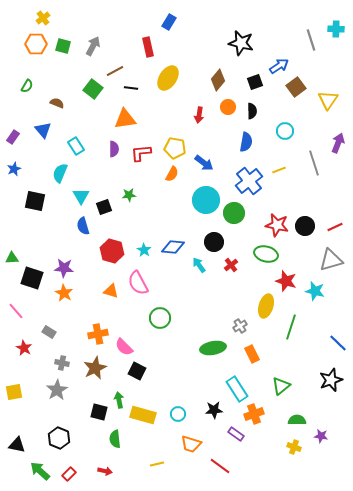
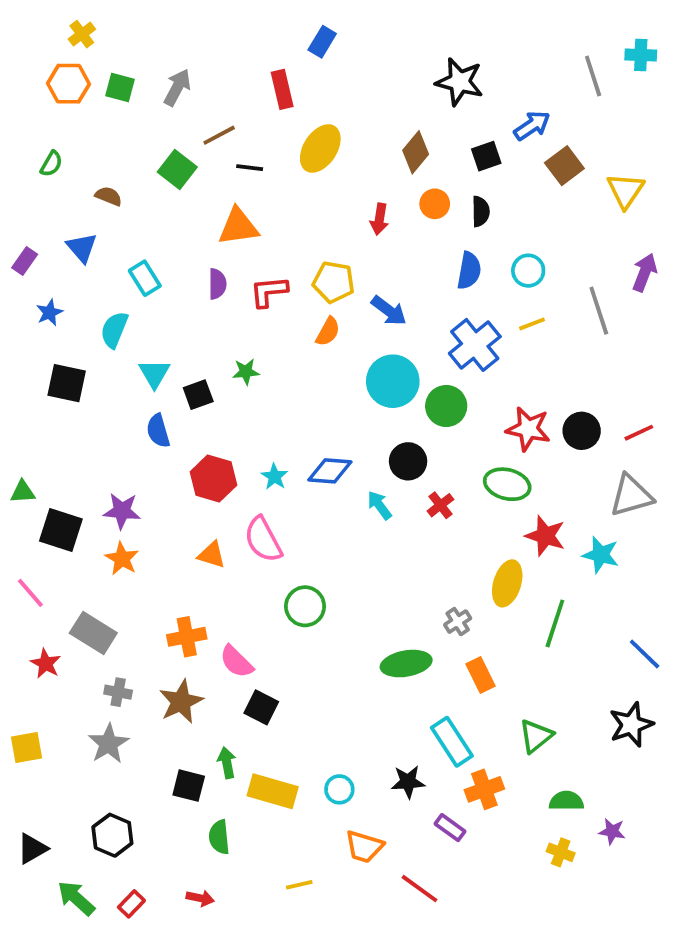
cyan circle: (285, 131) -> (528, 271), moved
blue star: (14, 169) -> (49, 313), moved
gray rectangle: (49, 332) -> (93, 633), size x1.6
black triangle: (17, 445) -> (32, 849), turned -42

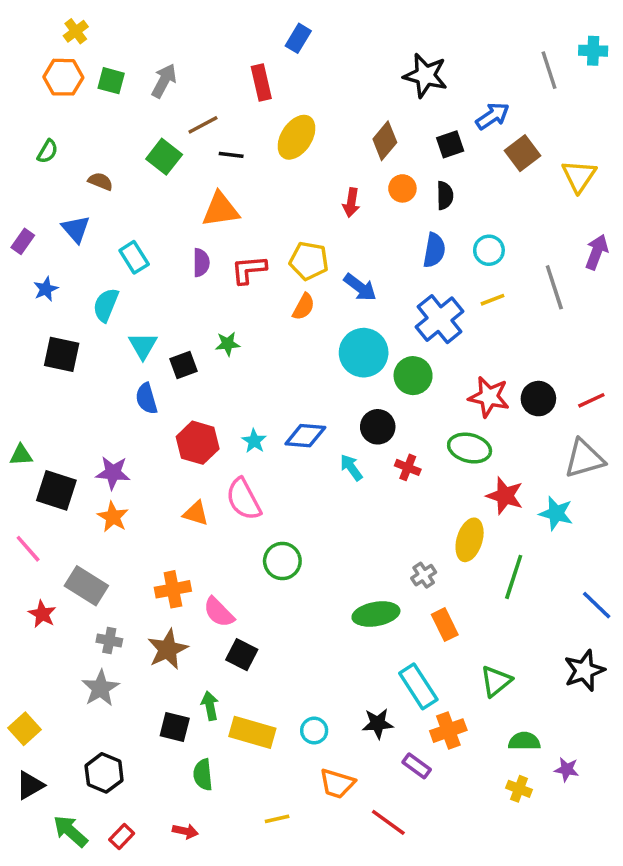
red cross: (440, 505) -> (408, 467), turned -30
yellow square: (27, 747) -> (25, 729), moved, turned -32

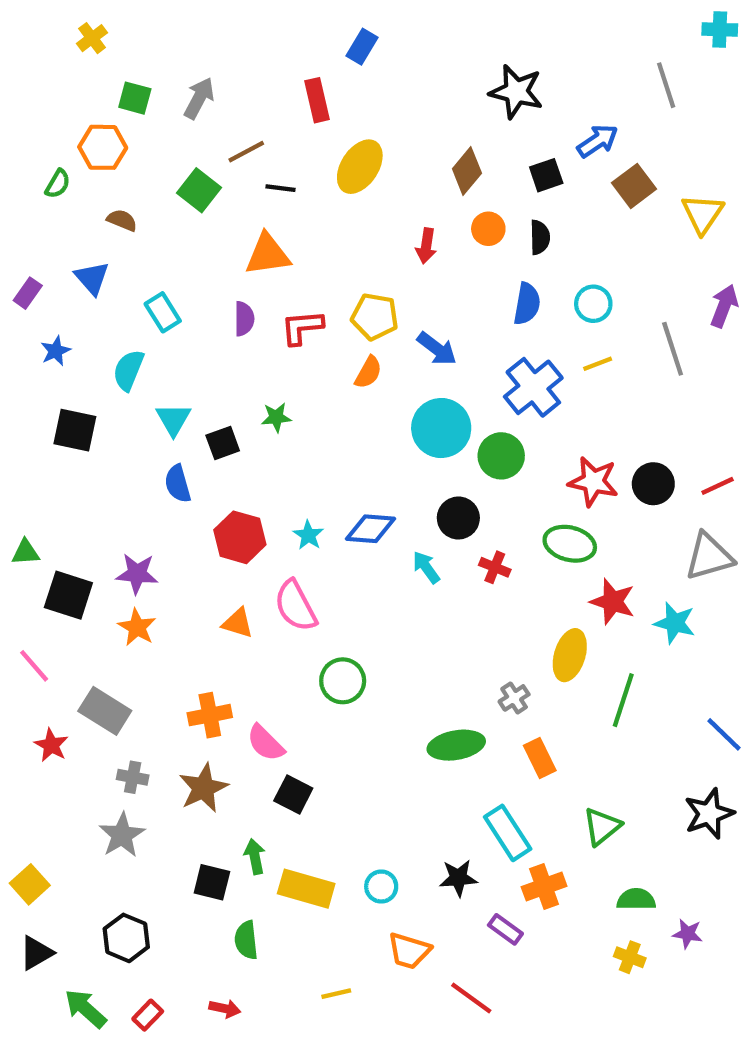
cyan cross: (593, 51) -> (720, 30), moved
orange hexagon: (63, 77) -> (103, 147), moved

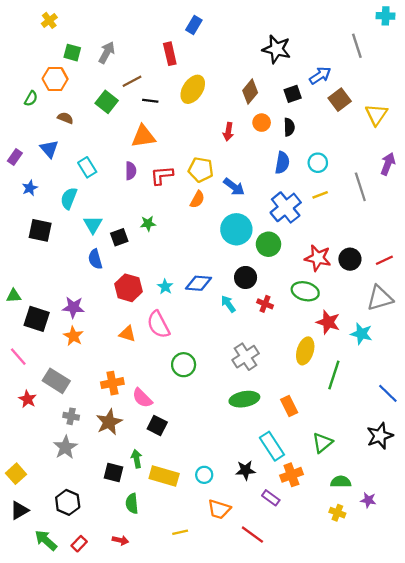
gray cross: (514, 698) -> (246, 357), moved, size x1.6

